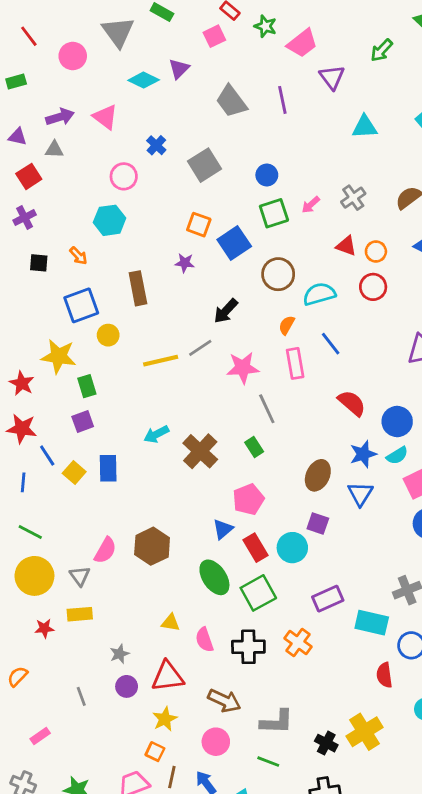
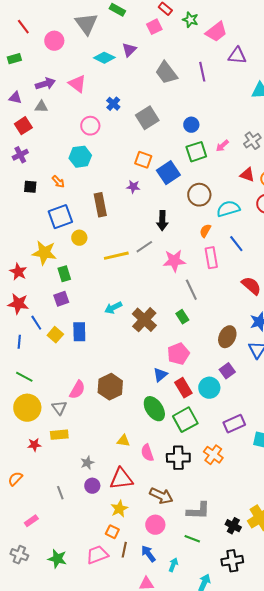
purple triangle: (332, 77) -> (237, 56), turned -48
black arrow: (226, 311) -> (162, 221), turned -42
purple square: (318, 524) -> (227, 371), turned 35

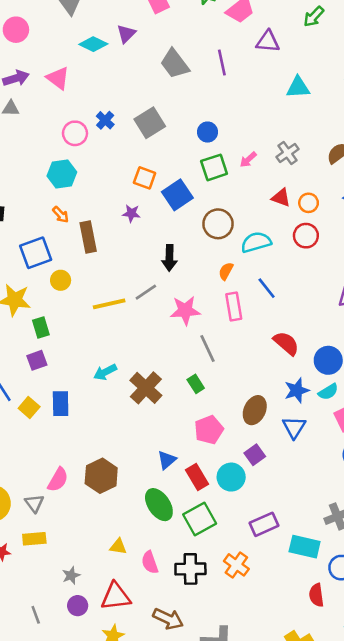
pink circle: (54, 41) -> (16, 30), moved
blue cross: (113, 104) -> (105, 120), moved
orange arrow: (58, 182) -> (61, 215), moved
pink pentagon: (178, 354) -> (209, 430), moved

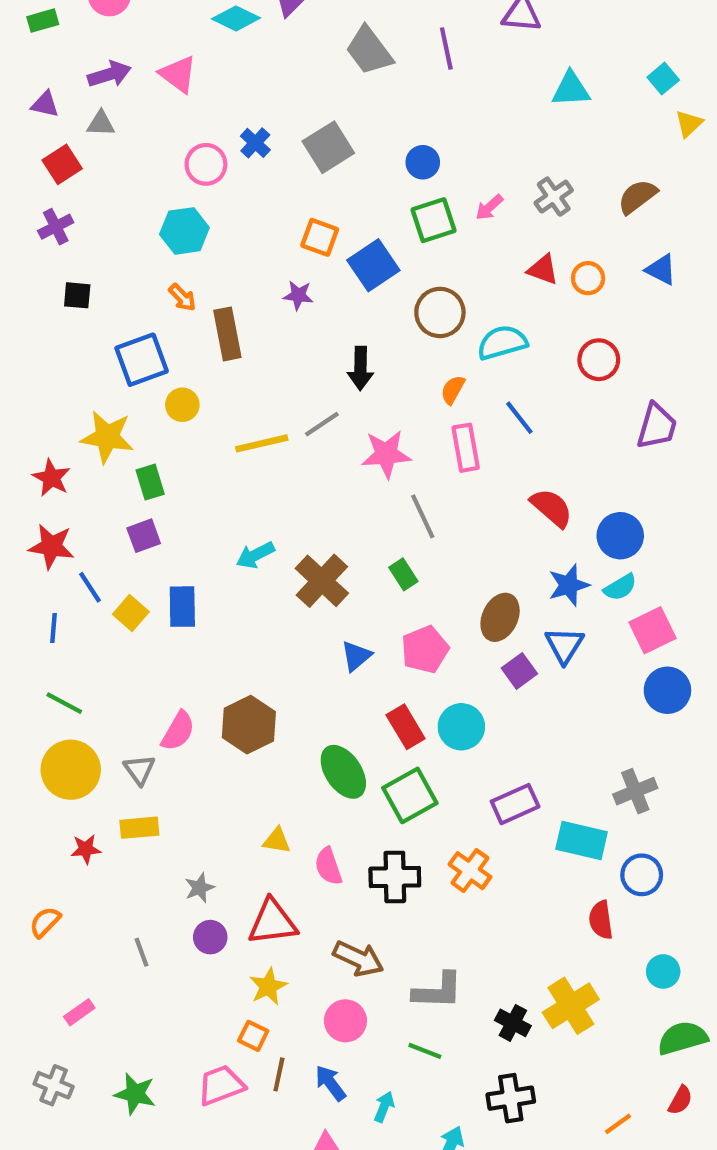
red circle: (306, 236) -> (599, 360), moved
purple square: (255, 455) -> (519, 671), moved
blue triangle: (167, 460) -> (356, 656), moved

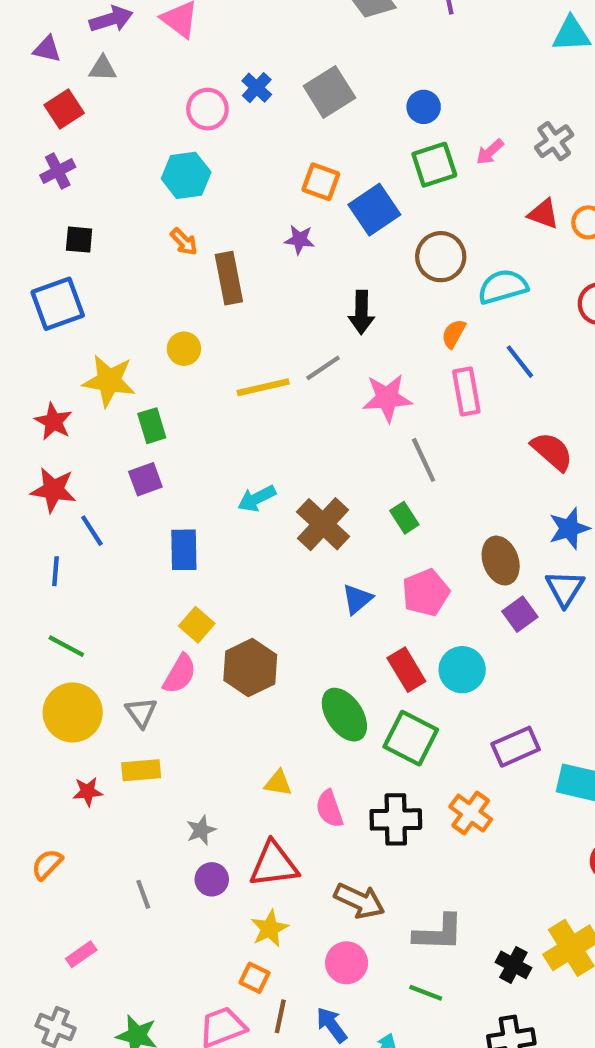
blue square: (142, 360) -> (58, 304), moved
yellow square: (131, 613) -> (197, 625), moved
brown ellipse: (500, 617) -> (501, 561), turned -45
green square: (410, 795) -> (411, 738), turned -34

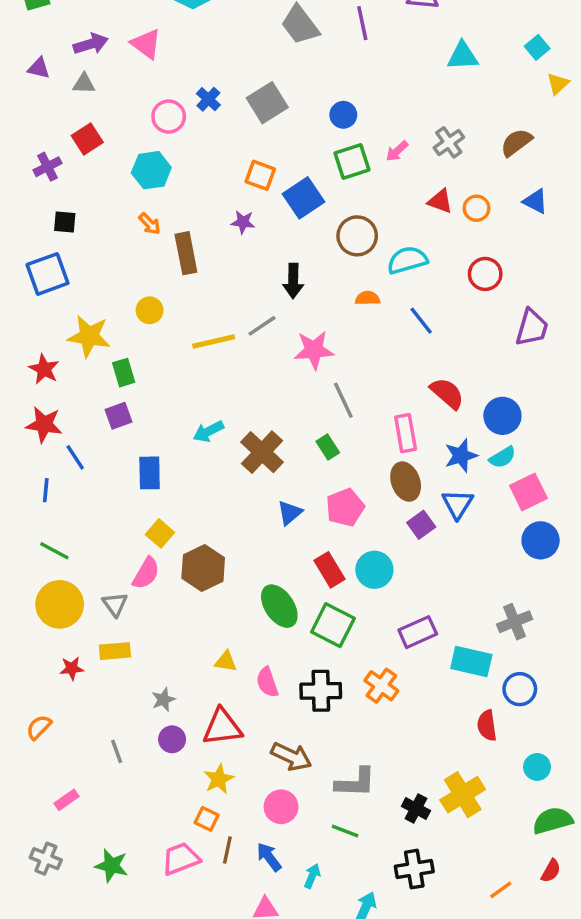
red square: (64, 109) -> (87, 139), moved
orange semicircle: (454, 334) -> (368, 298), turned 60
pink rectangle: (466, 391) -> (406, 433), moved

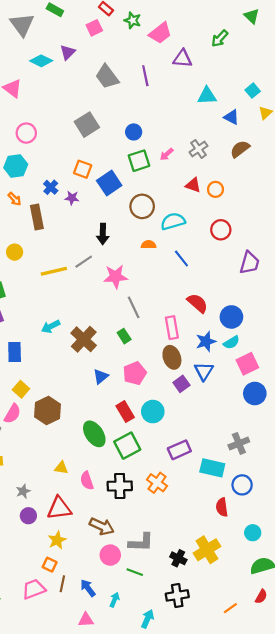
blue cross: (208, 99) -> (51, 187), moved
blue triangle: (535, 201) -> (231, 117), moved
green square: (333, 625) -> (127, 446), turned 35
pink circle: (281, 807) -> (110, 555), moved

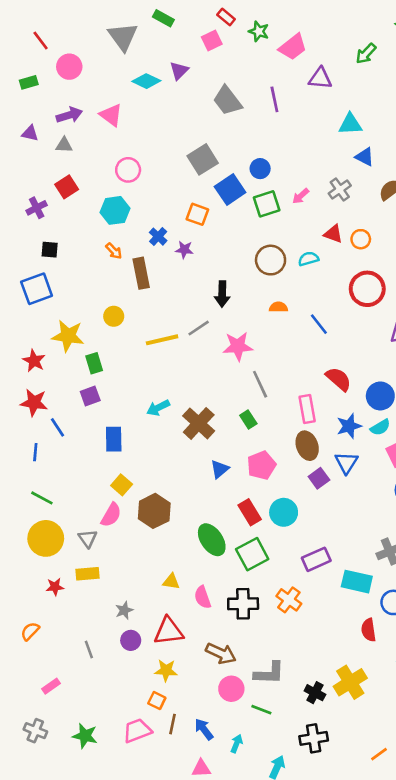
blue triangle: (231, 117) -> (365, 157), moved
blue square: (109, 183) -> (230, 189), moved
cyan semicircle: (173, 221) -> (308, 259), moved, size x0.7
red circle: (221, 230) -> (367, 289), size x1.4
yellow star: (57, 540) -> (166, 670), turned 30

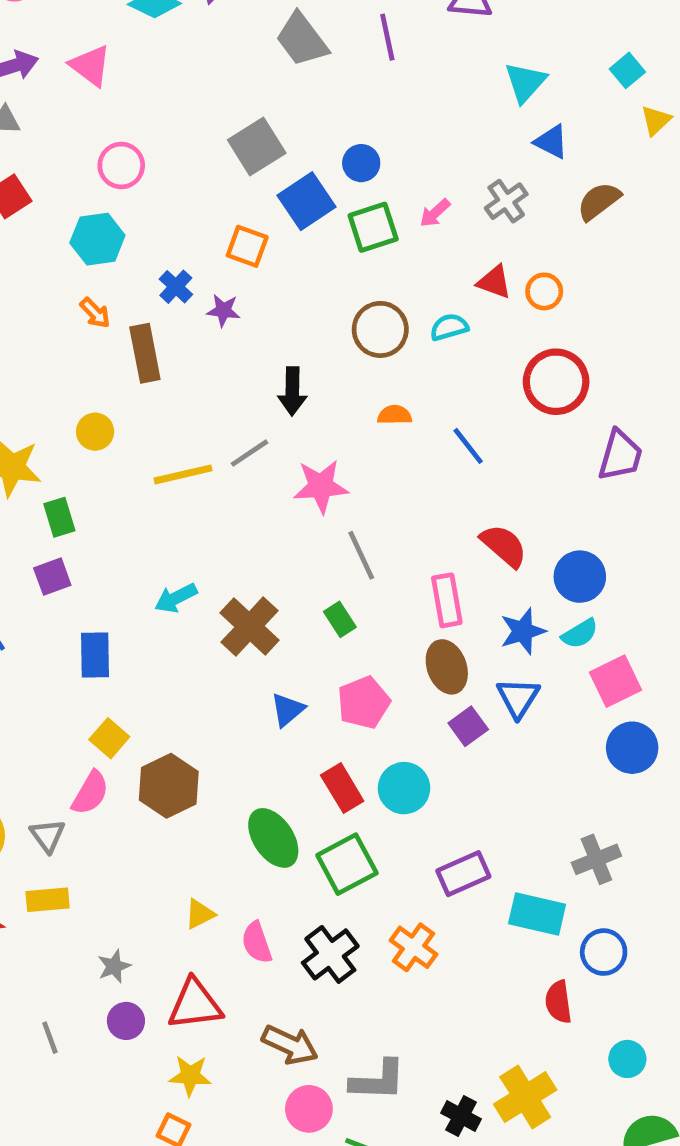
cyan triangle: (350, 124) -> (525, 82), turned -45
yellow triangle: (171, 582) -> (200, 914), turned -36
black cross: (243, 604) -> (330, 954), turned -36

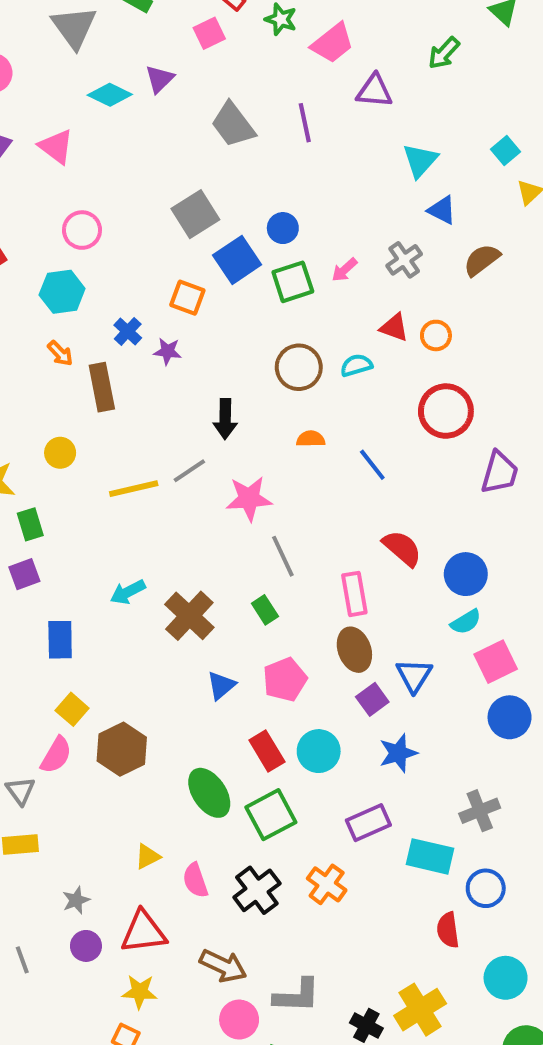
blue star: (523, 631) -> (398, 753), moved
cyan circle: (627, 1059) -> (506, 978), size x1.4

